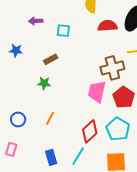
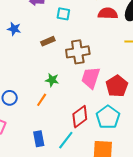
brown cross: (112, 68) -> (78, 52), moved
green star: (44, 83) -> (52, 80), moved

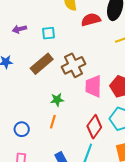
brown rectangle: (48, 41) -> (42, 64), size x1.6

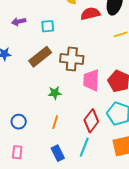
brown cross: (73, 65) -> (72, 59), turned 30
orange line: (53, 122) -> (55, 122), moved

